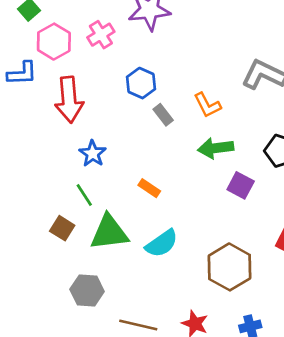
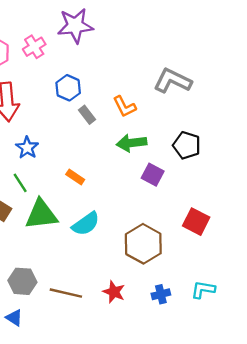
gray hexagon: (87, 290) -> (22, 281), moved

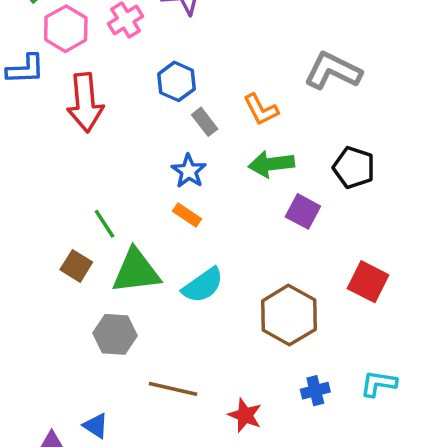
blue star: (27, 148) -> (189, 171), moved
gray hexagon: (22, 281) -> (115, 334), moved
red star: (114, 292) -> (245, 415), moved

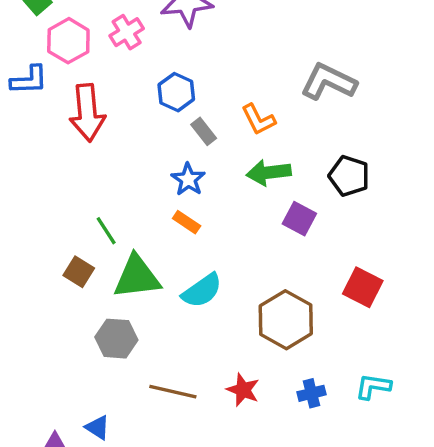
red star: (245, 415) -> (243, 390), moved

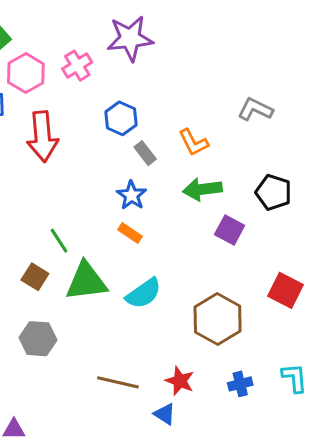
gray L-shape: (329, 82) -> (255, 109), size x0.7
gray hexagon: (116, 339) -> (38, 339), moved
cyan L-shape: (373, 386) -> (295, 378), turned 76
blue triangle: (98, 428) -> (165, 414), moved

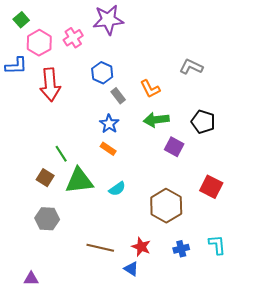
cyan semicircle: (144, 293) -> (117, 189), size x0.7

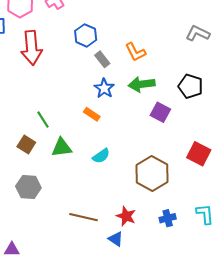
gray L-shape: (191, 67) -> (198, 33), moved
blue star: (109, 124) -> (104, 88), moved
green triangle: (79, 181) -> (62, 148), size x0.7

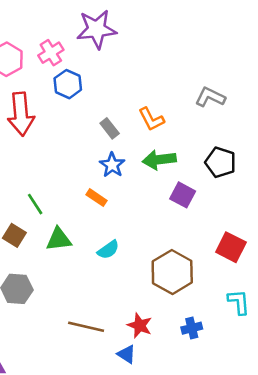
gray L-shape: (198, 33) -> (210, 97), moved
blue hexagon: (86, 35) -> (68, 84), moved
cyan L-shape: (205, 214) -> (239, 302), moved

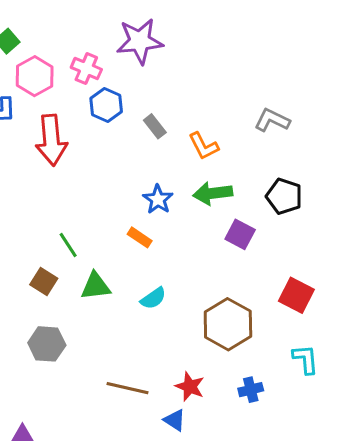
pink cross: (51, 53) -> (86, 68), turned -35
gray rectangle: (110, 128) -> (155, 126), moved

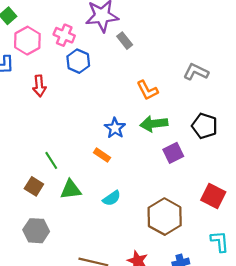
gray rectangle: (155, 126) -> (125, 41), moved
red arrow: (51, 140) -> (39, 86), size x0.6
purple square: (240, 234) -> (173, 153), turned 36

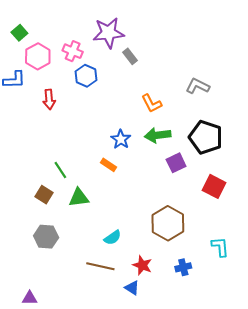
black pentagon: (205, 126) -> (206, 137), size x1.4
red square: (213, 196) -> (214, 186), moved
cyan semicircle: (112, 198) -> (113, 238), moved

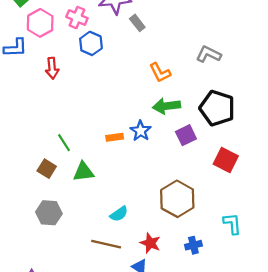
blue star: (121, 139) -> (141, 131), moved
orange rectangle: (109, 165) -> (115, 137), turned -42

